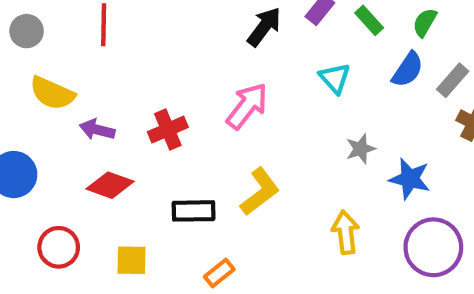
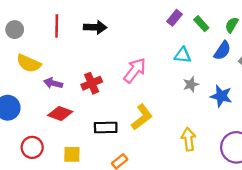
black arrow: (264, 27) -> (95, 27), moved, turned 55
cyan triangle: (335, 78) -> (183, 55), turned -42
gray star: (361, 149) -> (191, 84), moved
blue star: (410, 179) -> (221, 96), moved

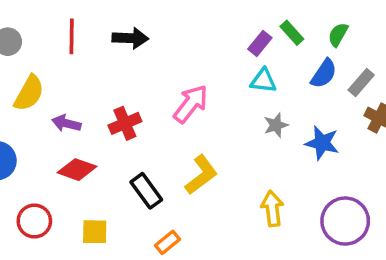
purple rectangle: (174, 18) -> (260, 43), moved
yellow semicircle: (29, 63) -> (29, 93), turned -85
black rectangle: (106, 128) -> (146, 191), turned 55

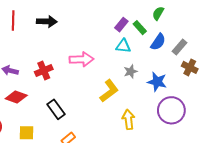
green rectangle: (292, 33) -> (140, 28), moved
green semicircle: (338, 35) -> (158, 13), moved
pink arrow: (191, 104) -> (82, 59), turned 50
yellow L-shape: (201, 175) -> (109, 91), moved
purple circle: (345, 221) -> (171, 110), moved

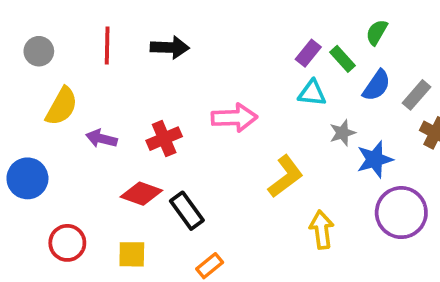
gray star: (131, 72) -> (342, 133), moved
blue star: (157, 82) -> (375, 159), turned -30
red diamond: (16, 97) -> (141, 194), moved

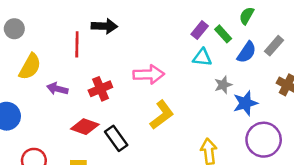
red line: (107, 46) -> (77, 44), moved
gray rectangle: (416, 95) -> (274, 46), moved
yellow L-shape: (286, 176) -> (162, 115), moved

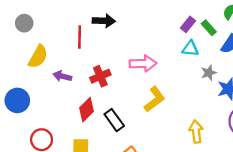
red diamond: (85, 127) -> (87, 110), turned -65

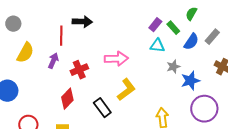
purple arrow: (62, 76) -> (53, 61), moved, turned 98
black rectangle: (114, 120) -> (102, 108), moved

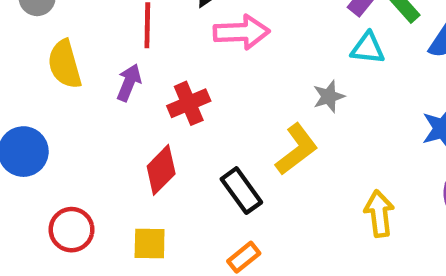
yellow semicircle: (25, 53) -> (65, 64), turned 135
pink arrow: (116, 59) -> (241, 32), moved
gray star: (173, 67) -> (329, 96), moved

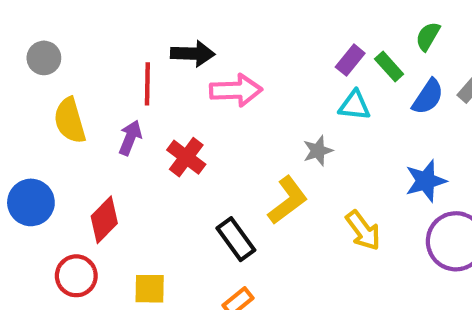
red cross: (189, 103) -> (186, 157), turned -30
red diamond: (161, 170) -> (104, 220), moved
yellow arrow: (379, 214) -> (363, 230), moved, turned 150

